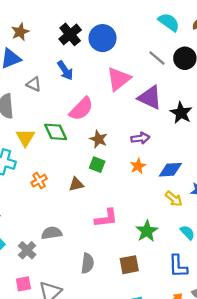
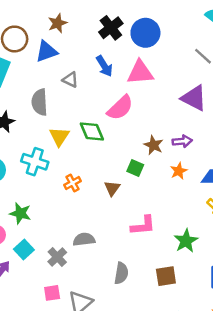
pink triangle: (119, 79) -> (140, 72), moved, turned 32
brown star: (99, 139) -> (154, 145), moved
brown triangle: (76, 184) -> (112, 188), turned -42

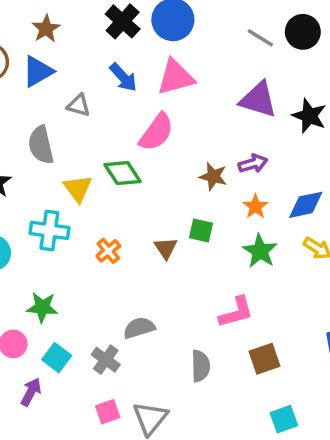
green square: (135, 168) -> (201, 231), moved
pink L-shape: (143, 226) -> (236, 312), moved
green star: (186, 241) -> (260, 251), moved

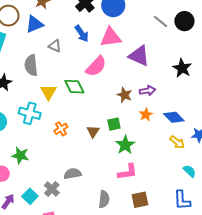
purple triangle: (258, 100) -> (139, 56), moved
blue diamond: (306, 205) -> (174, 117), turned 50
green square: (201, 231) -> (114, 124), turned -32
green star: (260, 251) -> (125, 145), moved
cyan square: (57, 358) -> (30, 196), moved

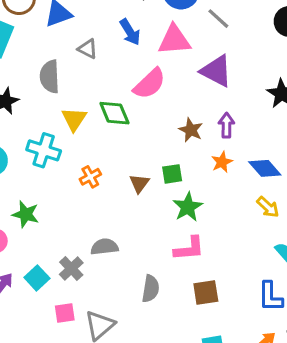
gray line: (160, 21) -> (218, 19), moved
purple arrow: (147, 91) -> (226, 125), turned -84

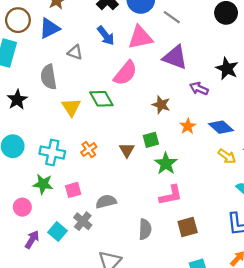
purple arrow: (226, 125) -> (199, 89), moved, turned -60
cyan cross: (44, 150) -> (52, 153), moved
pink square: (65, 313) -> (73, 190), moved

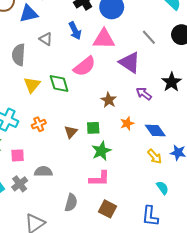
gray line: (172, 17) -> (149, 37), moved
brown square: (188, 227) -> (108, 209), turned 30

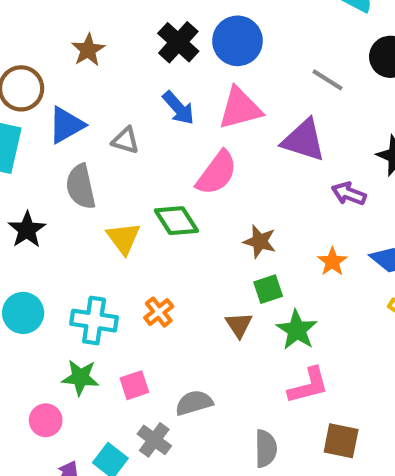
blue triangle: (29, 14) -> (66, 125), moved
brown star: (109, 100) -> (260, 241), moved
brown triangle: (71, 132) -> (239, 325), moved

